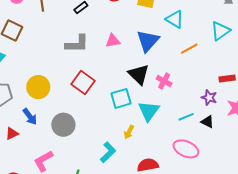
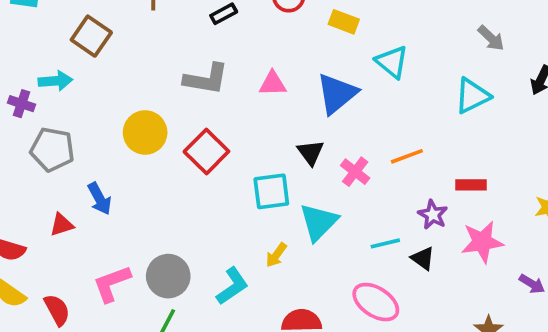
orange line: (189, 49) -> (407, 156), moved
black triangle: (139, 74) -> (311, 152), size x0.7
yellow circle: (38, 87) -> (145, 132), moved
gray circle: (63, 125) -> (168, 276), moved

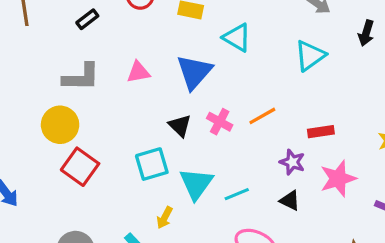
yellow circle: (145, 132) -> (60, 125), moved
red square: (206, 152) -> (80, 167), moved
pink cross: (355, 172) -> (220, 122), moved
cyan line: (385, 243) -> (237, 194), moved

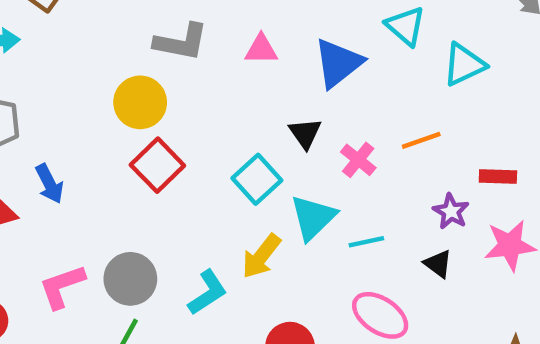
cyan triangle: (310, 56) -> (464, 65), moved
pink cross: (220, 122) -> (358, 160), moved
cyan square: (152, 164) -> (257, 179), turned -36
yellow arrow: (165, 218) -> (261, 256), size x1.5

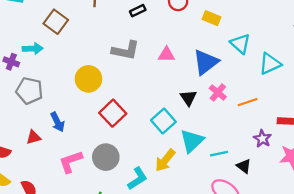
yellow circle: (140, 102) -> (88, 79), moved
pink cross: (358, 160) -> (218, 92), moved
black triangle: (438, 264) -> (244, 166), moved
gray circle: (130, 279) -> (106, 157), moved
pink L-shape: (62, 286) -> (71, 162), moved

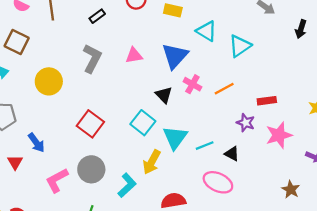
gray L-shape: (126, 50) -> (92, 58), turned -64
yellow circle: (88, 79) -> (49, 81), moved
red triangle: (34, 137) -> (15, 162), turned -35

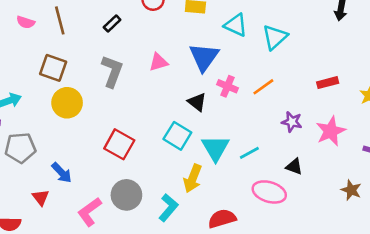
brown square: (17, 42) -> (53, 68), moved
red rectangle: (267, 101) -> (328, 83), moved
black triangle: (232, 154) -> (294, 167), moved

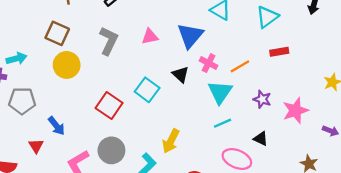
cyan triangle: (275, 37) -> (267, 17), moved
red rectangle: (328, 83) -> (279, 52), moved
cyan square: (177, 136) -> (147, 90), moved
cyan triangle: (215, 148) -> (220, 92), moved

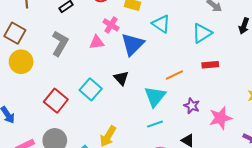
pink cross: (209, 63) -> (111, 25), moved

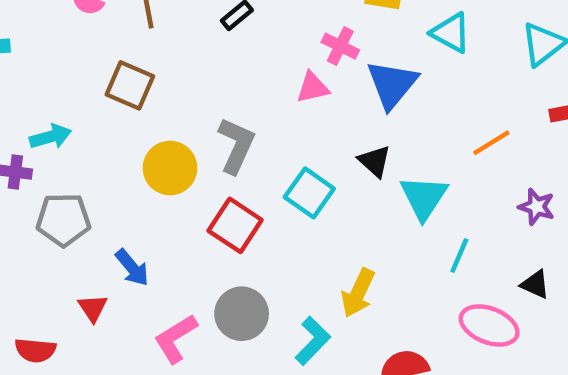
gray L-shape: (60, 43) -> (236, 145), moved
yellow circle: (21, 62) -> (170, 168), moved
cyan triangle: (155, 97) -> (424, 197), moved
cyan line: (155, 124) -> (459, 255), turned -42

